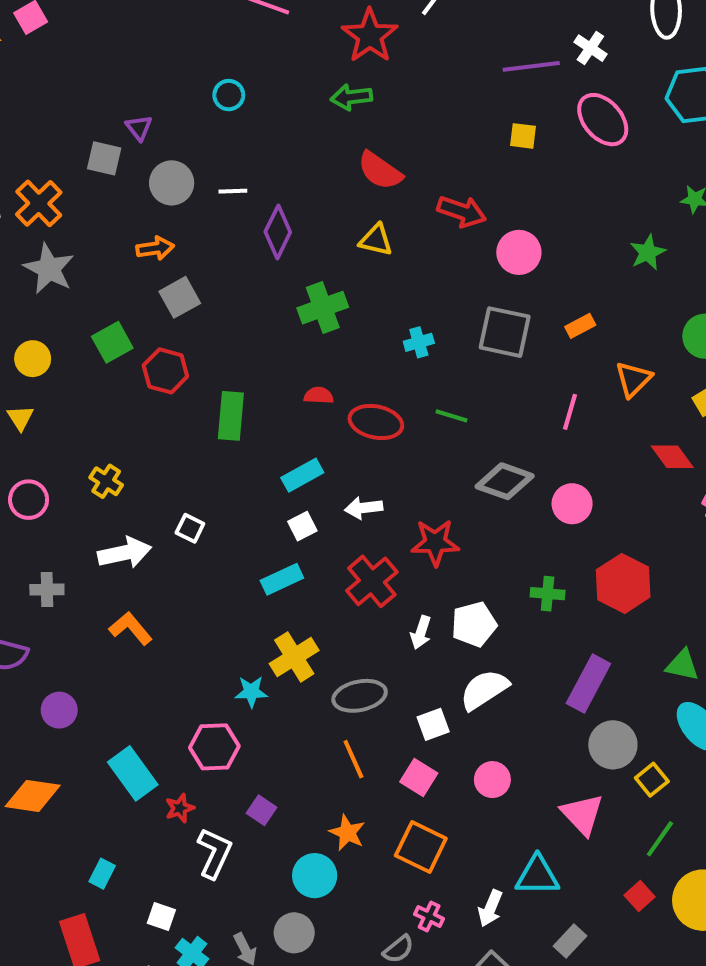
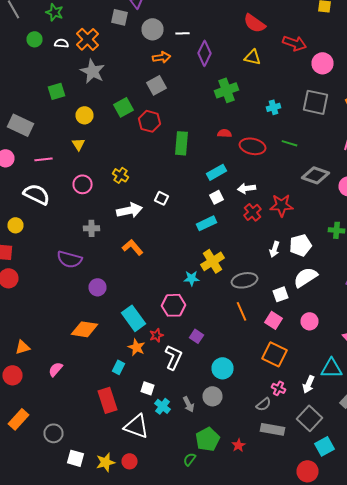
orange arrow: (155, 248) -> (162, 57), moved
red cross: (372, 581) -> (252, 212), moved, size x0.7
orange star: (347, 833) -> (136, 347), moved

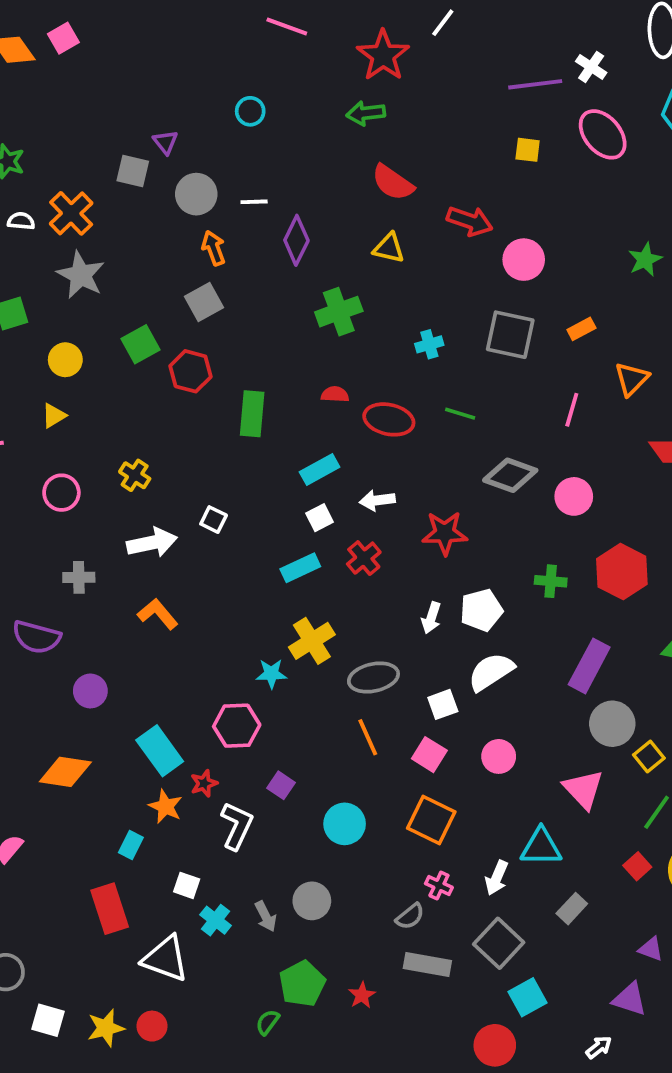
orange arrow: (162, 57) -> (214, 248), turned -102
yellow triangle: (78, 144) -> (54, 416), turned 32
red cross: (252, 212) -> (364, 558), moved
cyan circle: (222, 368) -> (345, 824), moved

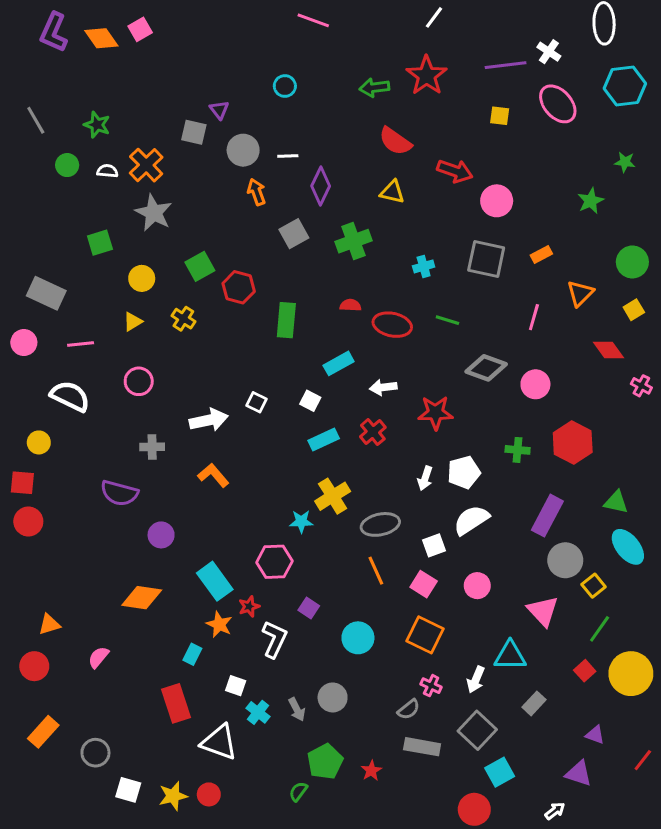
red star: (383, 55) -> (427, 76), moved
gray square: (204, 302) -> (294, 234), moved
yellow cross: (135, 475) -> (183, 319), moved
white square: (320, 518) -> (310, 401), moved, turned -36

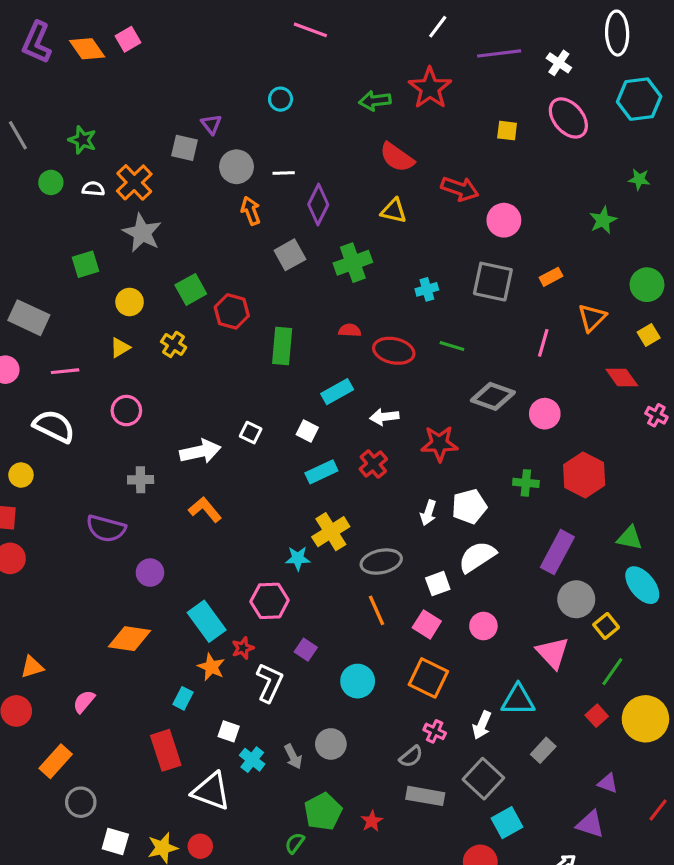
purple line: (506, 65) -> (499, 53), moved
orange rectangle: (43, 732) -> (56, 761), moved

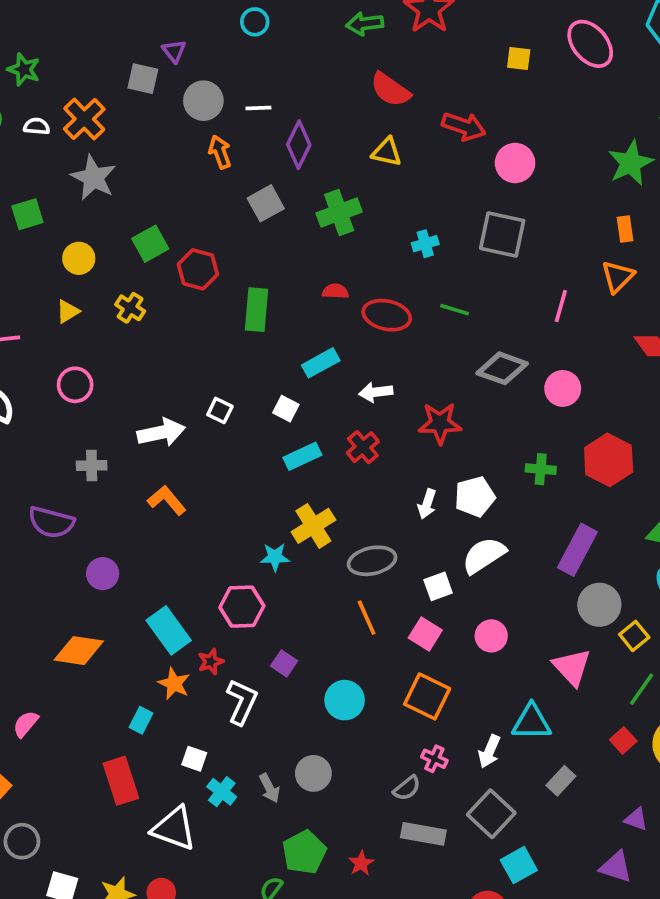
green star: (603, 220) -> (631, 163), size x1.4
orange rectangle: (551, 277) -> (625, 229), moved, turned -70

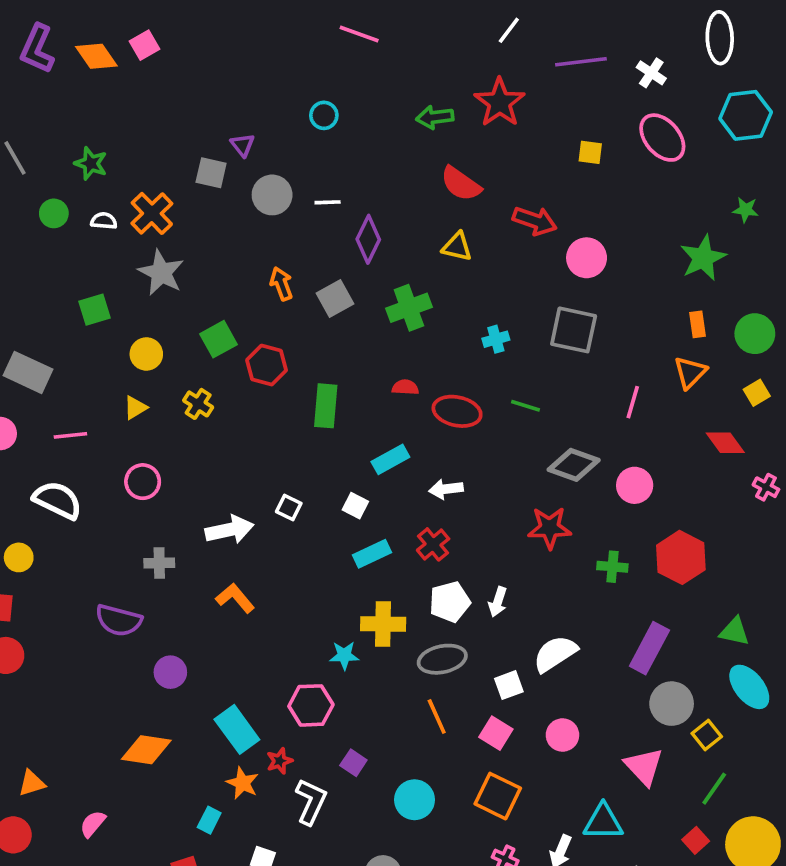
orange arrow: (220, 152) -> (281, 284), moved
red star: (440, 423) -> (550, 528), moved
white pentagon: (475, 497) -> (450, 602), moved
yellow cross: (313, 526) -> (383, 624), turned 33

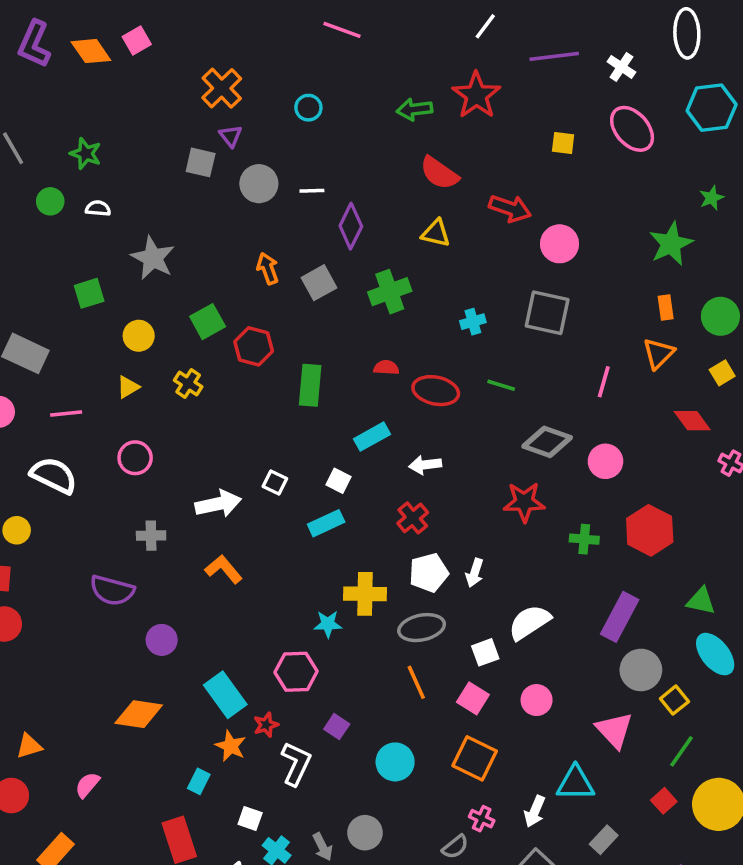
green star: (746, 210) -> (712, 198), turned -30
orange cross: (152, 213) -> (222, 88), moved
cyan rectangle: (372, 554) -> (326, 523), moved

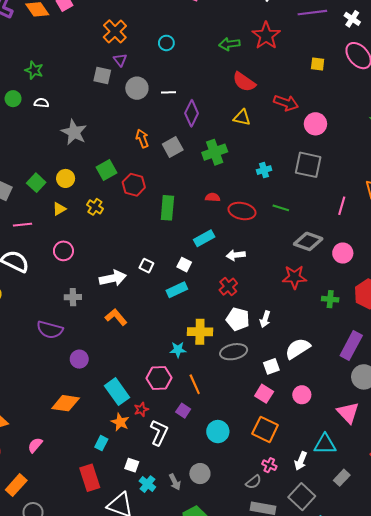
green square: (89, 293) -> (36, 183), moved, turned -30
white pentagon: (429, 573) -> (238, 319), turned 30
orange line: (416, 682) -> (195, 384), moved

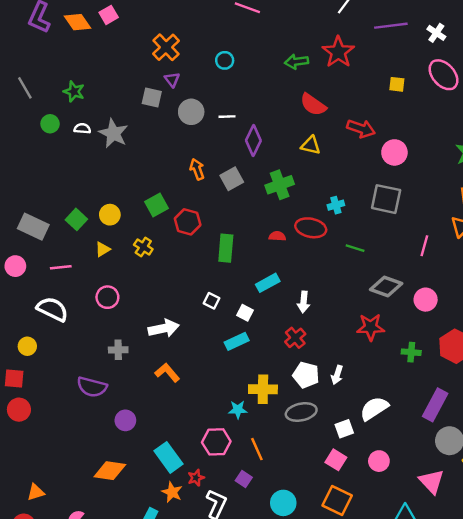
gray star: (74, 132) -> (113, 133), moved
red ellipse: (242, 211) -> (311, 228), moved
white arrow: (236, 255) -> (304, 302), turned -78
white square: (146, 266) -> (211, 301), moved

